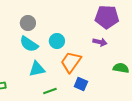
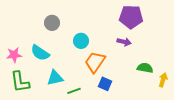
cyan semicircle: (29, 44) -> (40, 53), moved
cyan triangle: (37, 69) -> (55, 78), moved

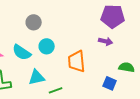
cyan circle: (81, 41) -> (47, 46), moved
orange trapezoid: (95, 62) -> (77, 61), turned -40
blue square: (105, 84) -> (110, 83), moved

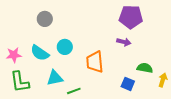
gray circle: (34, 22) -> (45, 19), moved

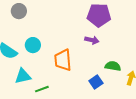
gray circle: (45, 19) -> (19, 11), moved
blue square: (128, 84) -> (96, 82), turned 32

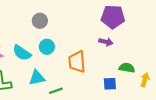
gray circle: (19, 11) -> (40, 21), moved
blue square: (96, 82) -> (110, 84), turned 32

